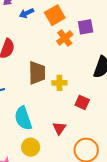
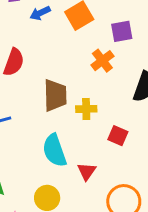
orange cross: (65, 38) -> (102, 61), moved
cyan semicircle: (23, 118) -> (54, 150), moved

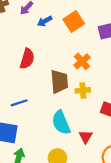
orange cross: (102, 61) -> (82, 61), moved

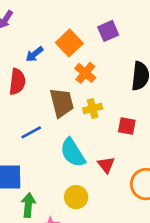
blue arrow: (45, 21) -> (34, 54), moved
orange square: (74, 21) -> (69, 43), moved
blue line: (19, 103) -> (31, 132), moved

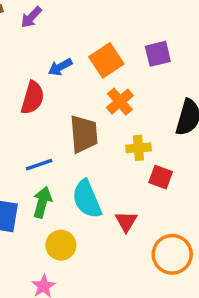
yellow cross: (93, 108) -> (138, 148), moved
yellow circle: (76, 197) -> (61, 245), moved
green arrow: (28, 205) -> (42, 202), moved

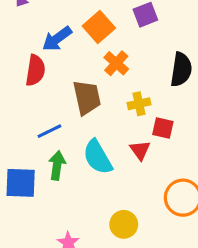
blue arrow: (60, 67) -> (57, 39), size x1.4
red triangle: (126, 222) -> (140, 150), moved
yellow circle: (61, 245) -> (124, 224), moved

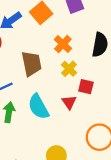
orange cross: (116, 63) -> (63, 44), moved
yellow cross: (139, 104) -> (69, 69), turned -35

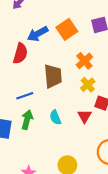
cyan semicircle: (38, 107) -> (55, 117), size x0.6

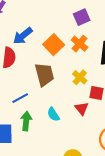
orange square: (67, 29) -> (54, 45), moved
orange cross: (84, 61) -> (80, 44), moved

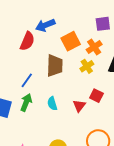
yellow cross: (80, 77) -> (87, 66), moved
blue line: (20, 98) -> (27, 80), turned -42

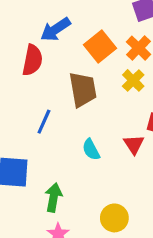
green arrow: (26, 102) -> (54, 197), moved

